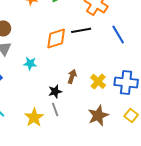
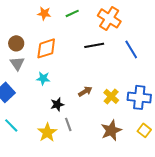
orange diamond: (56, 38) -> (46, 48), moved
brown arrow: (72, 76) -> (85, 91), turned 40
black star: (55, 91) -> (57, 104), moved

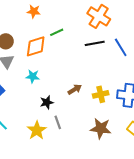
green line: (72, 13) -> (57, 32), moved
black line: (94, 45) -> (95, 43), moved
yellow cross: (111, 96) -> (101, 94), turned 35
brown star: (111, 130) -> (101, 128), turned 30

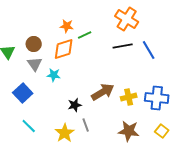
orange star: (34, 11) -> (67, 26), moved
cyan star: (33, 76) -> (54, 75), moved
brown arrow: (75, 89) -> (103, 92), size x1.6

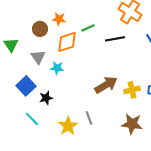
orange star: (67, 26) -> (59, 19), moved
brown circle: (34, 44) -> (40, 29), moved
black line: (123, 46) -> (115, 39), moved
black star: (75, 105) -> (46, 98), moved

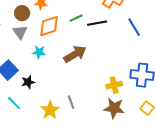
green line: (88, 28) -> (76, 18), moved
gray triangle: (38, 57) -> (20, 32), moved
brown arrow: (106, 85) -> (75, 54), moved
yellow cross: (132, 90) -> (114, 85), moved

